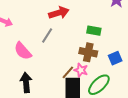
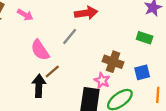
green rectangle: (94, 31) -> (145, 38), moved
brown line: (68, 72) -> (52, 72), moved

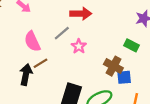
brown cross: (113, 62) -> (113, 66), moved
pink star: (102, 80) -> (79, 46), moved

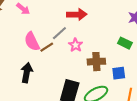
brown line: (40, 63) -> (47, 47), moved
brown cross: (113, 66) -> (96, 62), moved, turned -30

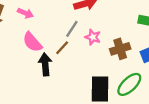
pink semicircle: (32, 41) -> (32, 42), moved
black arrow: (27, 73) -> (45, 64), moved

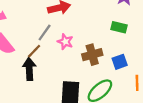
black arrow: (45, 64) -> (29, 69), moved

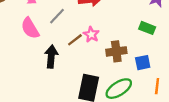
gray line: (45, 33) -> (57, 16), moved
brown line: (34, 51) -> (75, 40), moved

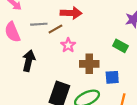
gray line: (57, 16) -> (39, 24), turned 35
brown line: (75, 40) -> (55, 29), moved

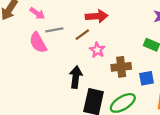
gray line: (39, 24) -> (54, 30), moved
black arrow: (29, 61) -> (76, 77), moved

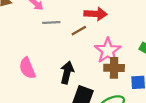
pink semicircle: (38, 43) -> (27, 68), moved
pink star: (97, 50) -> (108, 51), moved, size x1.6

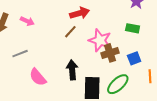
gray line: (51, 22) -> (20, 54), moved

